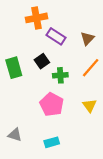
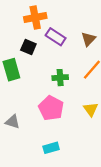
black square: (42, 61) -> (28, 47), moved, turned -32
gray triangle: (15, 135) -> (13, 122), moved

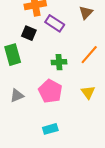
brown triangle: (88, 39) -> (86, 13), moved
gray triangle: (13, 122) -> (17, 96), moved, turned -40

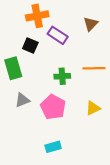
orange line: (89, 55) -> (94, 68), turned 48
yellow triangle: (88, 92) -> (93, 108), turned 40
gray triangle: (17, 96) -> (22, 100), moved

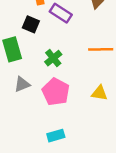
green cross: (62, 76) -> (53, 58), moved, turned -35
yellow triangle: (93, 108) -> (99, 93), turned 35

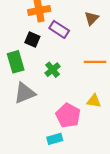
gray triangle: (22, 84) -> (25, 93), size x1.5
pink pentagon: (56, 92) -> (68, 115), moved

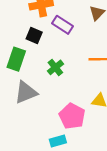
green rectangle: (16, 62) -> (16, 59), turned 35

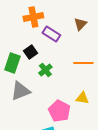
black square: (34, 35) -> (30, 52), moved, turned 32

